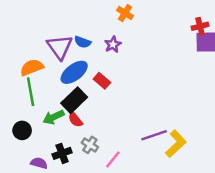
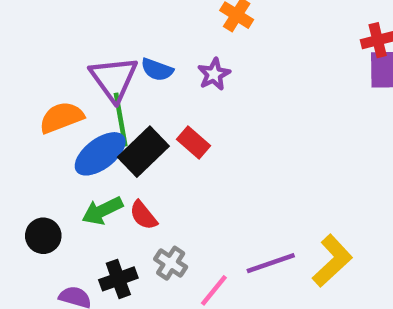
blue ellipse: (74, 72) -> (100, 154), moved
green line: (31, 92) -> (121, 120), moved
black rectangle: (74, 100) -> (143, 152), moved
purple line: (154, 135) -> (271, 263), moved

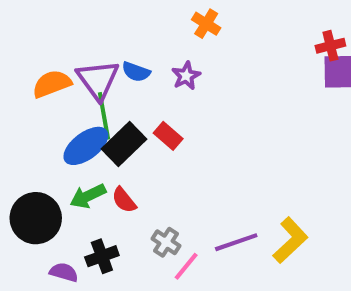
orange semicircle: (61, 117) -> (52, 84), moved
black circle: (43, 236) -> (36, 218), size x1.6
gray cross: (171, 263) -> (166, 242), moved

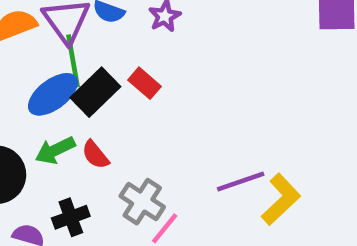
gray cross: (166, 242) -> (142, 202), size x1.4
purple line: (236, 242) -> (241, 181), moved

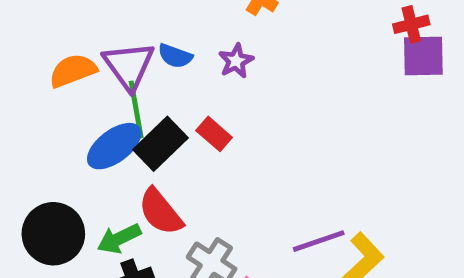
green arrow: (55, 150) -> (119, 239), moved
red semicircle: (95, 155) -> (160, 212), size x1.5

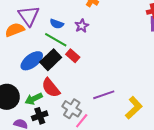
purple triangle: (129, 66) -> (29, 16), moved
green line: (136, 110) -> (56, 40), moved, turned -50
purple line: (319, 241) -> (104, 95), moved

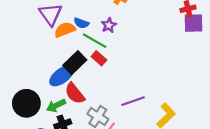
orange semicircle: (15, 30) -> (65, 30), moved
green line: (56, 40) -> (95, 41), moved
blue ellipse: (32, 61) -> (62, 76), moved

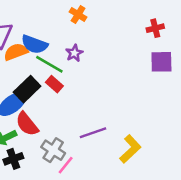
blue semicircle: (81, 23) -> (34, 44), size x1.5
purple square: (193, 23) -> (161, 62), moved
purple star: (109, 25) -> (74, 53), moved

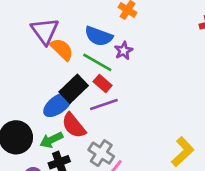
blue semicircle: (34, 44) -> (99, 36), moved
orange semicircle: (16, 52) -> (62, 49), turned 65
purple line: (93, 133) -> (104, 104), moved

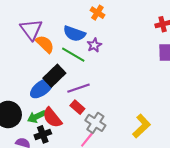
red rectangle: (103, 83) -> (77, 107), moved
red semicircle: (74, 126) -> (52, 118), moved
gray cross: (101, 153) -> (95, 123), moved

